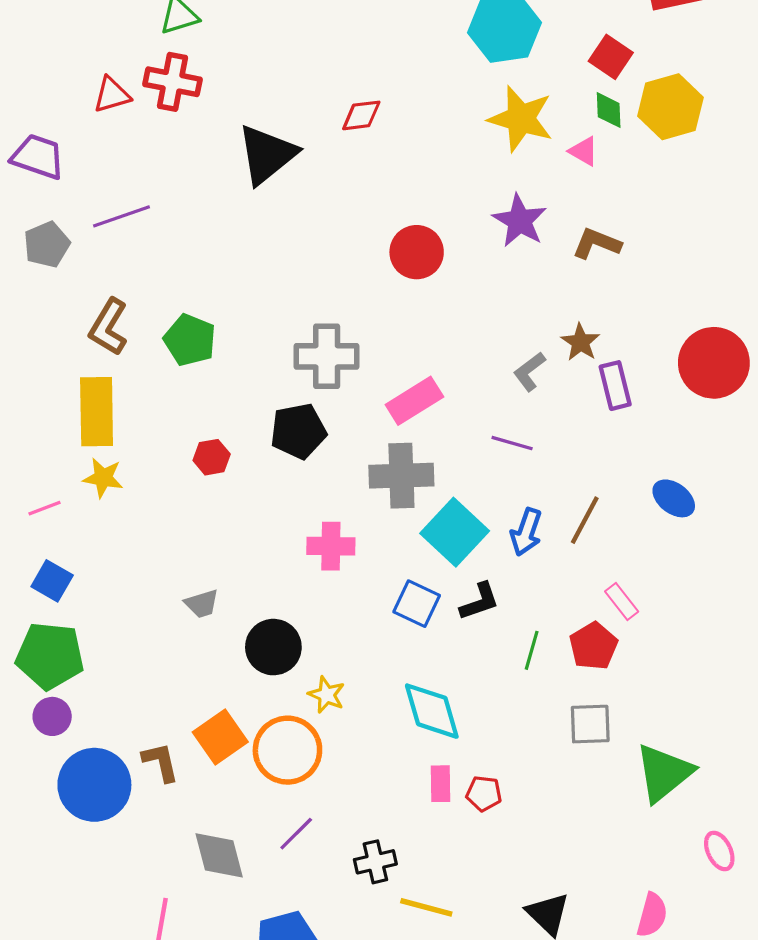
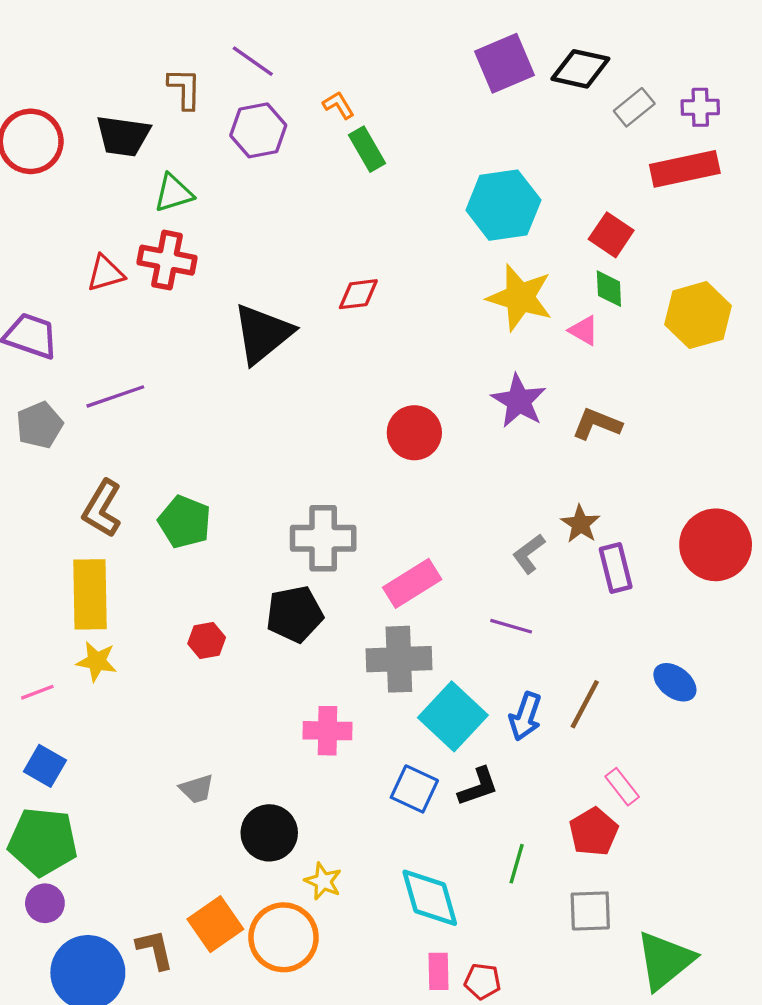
yellow hexagon: (670, 107) -> (698, 315), moved
green line: (532, 650) -> (517, 864), moved

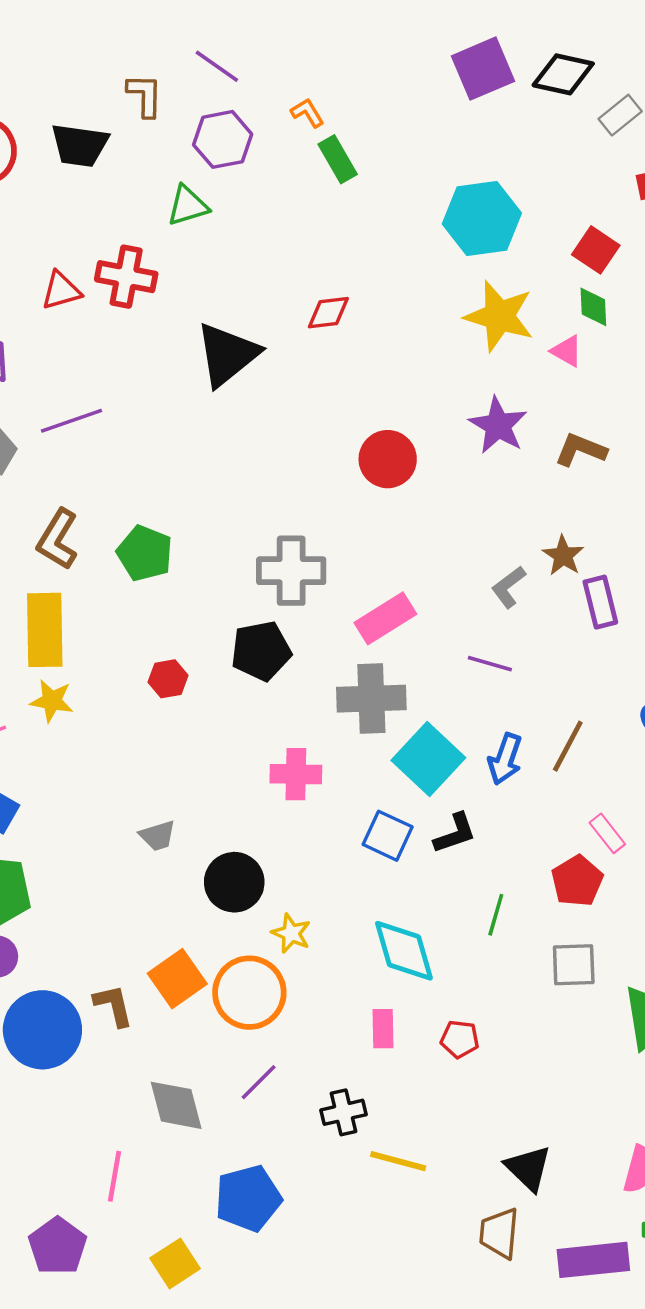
green triangle: (174, 193) -> (188, 206), moved
pink rectangle: (439, 971) -> (383, 1029), moved

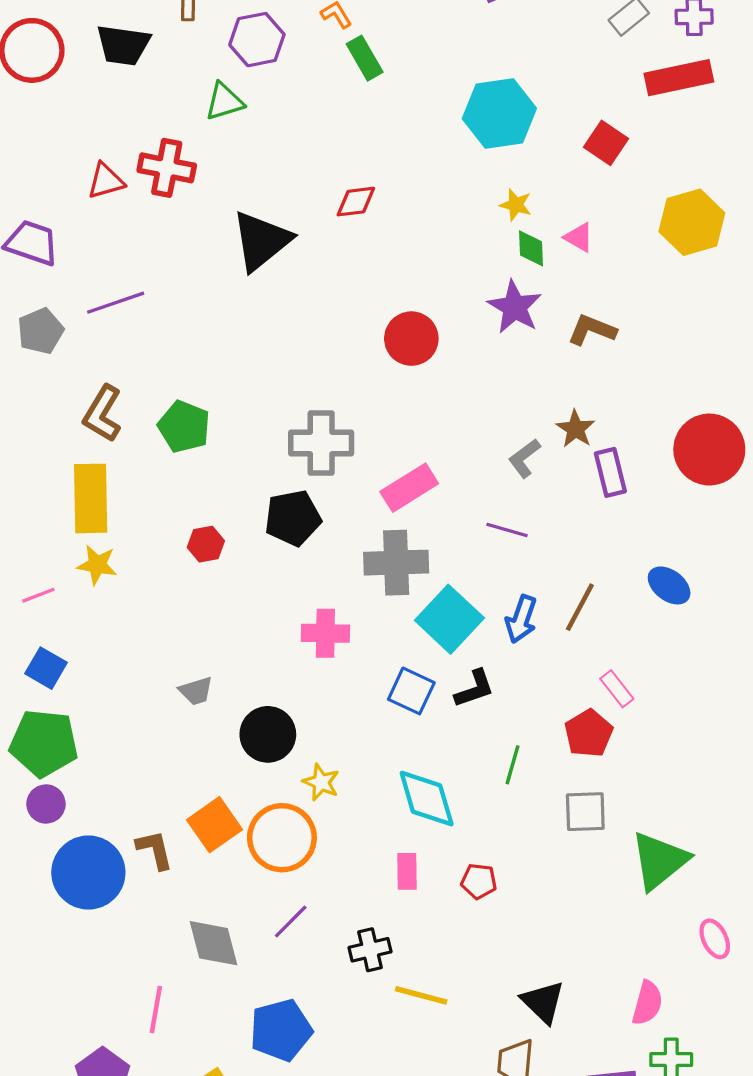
green diamond: (593, 307) -> (531, 248), moved
yellow star: (499, 316) -> (516, 205), size x0.5

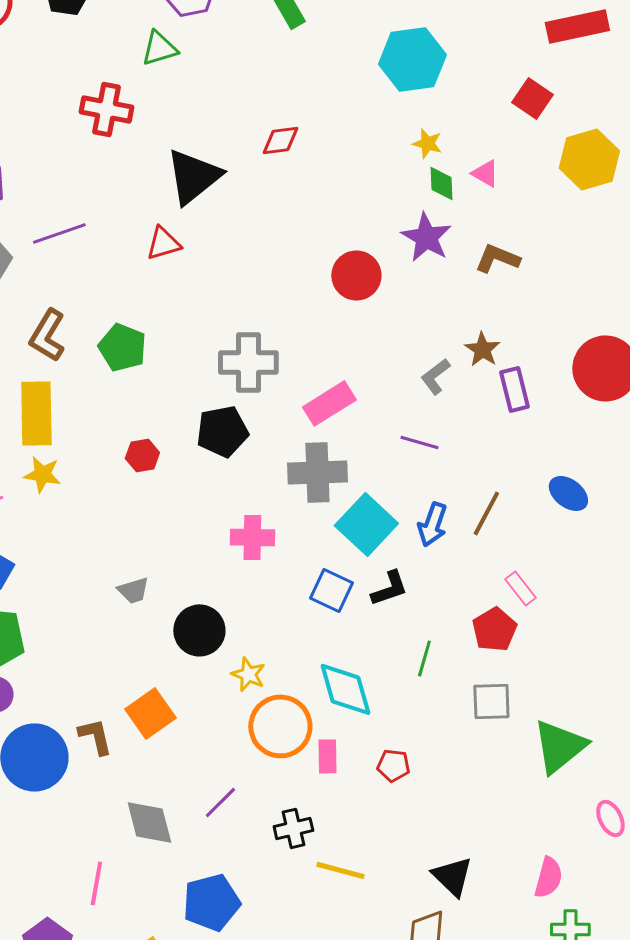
red square: (606, 143) -> (532, 98), moved
red triangle: (106, 181) -> (163, 243), moved
red circle: (411, 339) -> (356, 275), moved
orange circle: (282, 838) -> (280, 726), moved

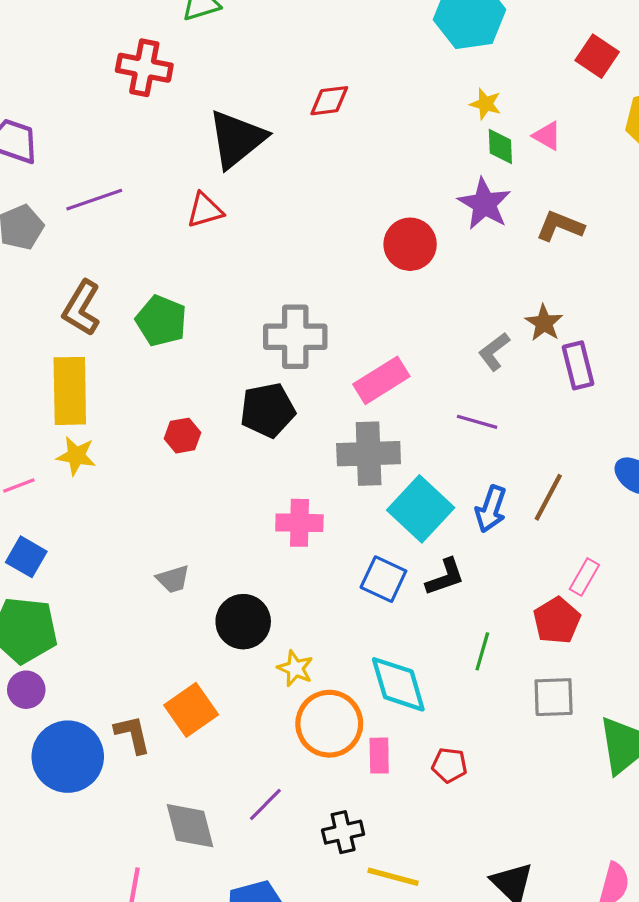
pink rectangle: (520, 588) -> (584, 577), turned 68

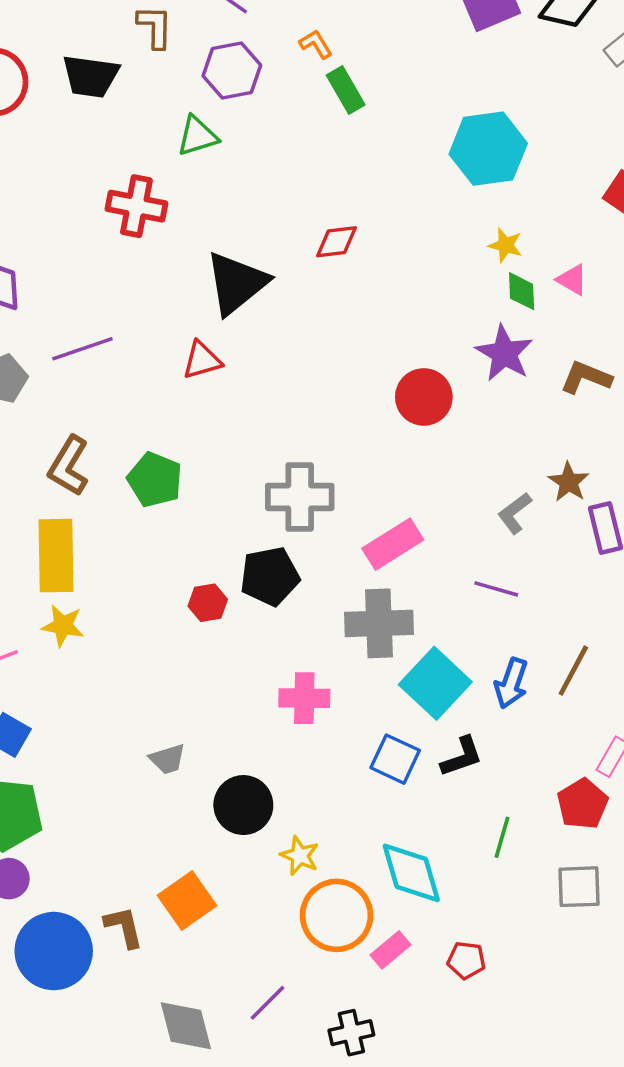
red hexagon: (183, 436) -> (208, 603), moved
pink rectangle: (379, 756) -> (390, 950), turned 51

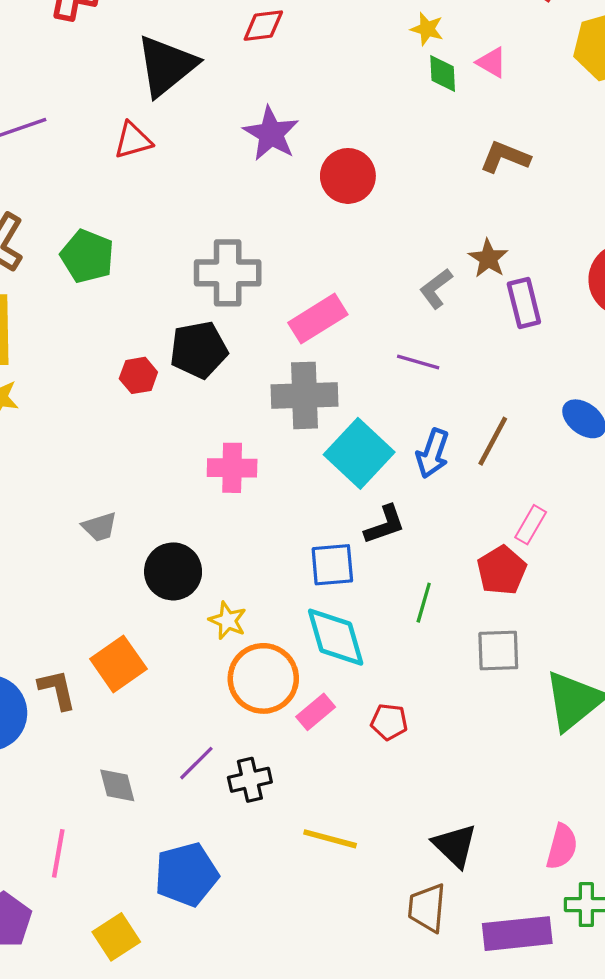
purple star: (504, 353) -> (271, 134), moved
blue square: (395, 759) -> (332, 565), moved, turned -30
gray diamond: (186, 1026) -> (117, 785), size x0.7
black cross: (351, 1033) -> (250, 780), moved

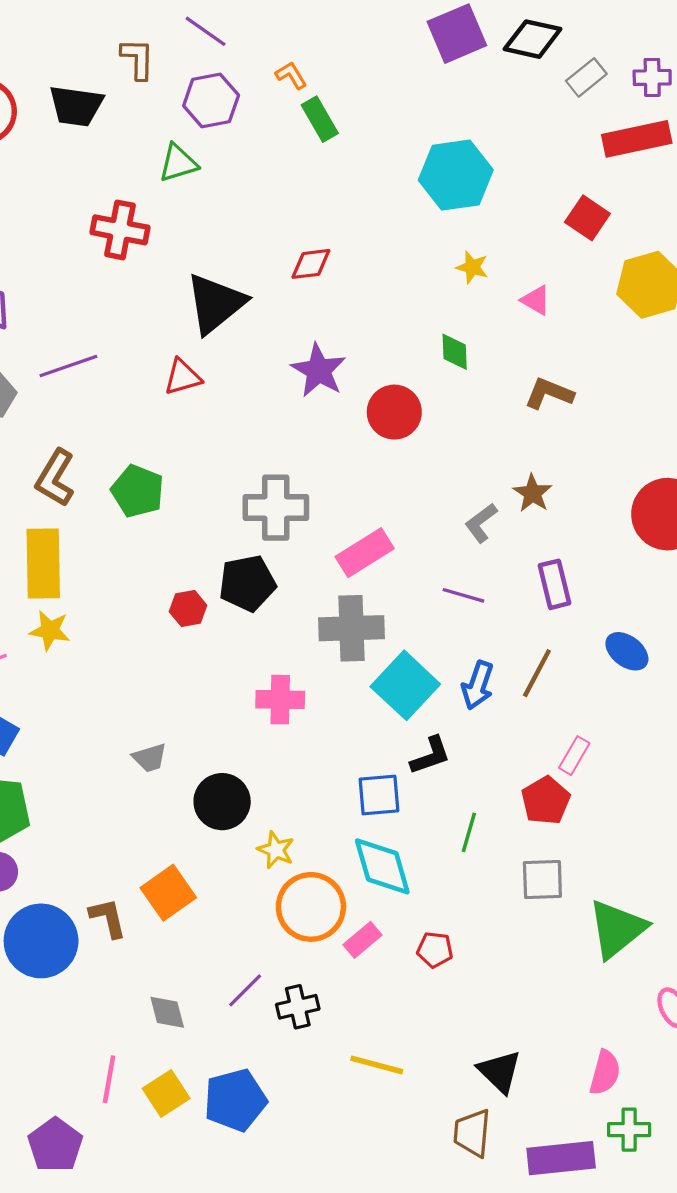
green diamond: (443, 73) -> (455, 352), moved
purple rectangle: (524, 303) -> (554, 584), moved
yellow square: (116, 937) -> (166, 1093), moved

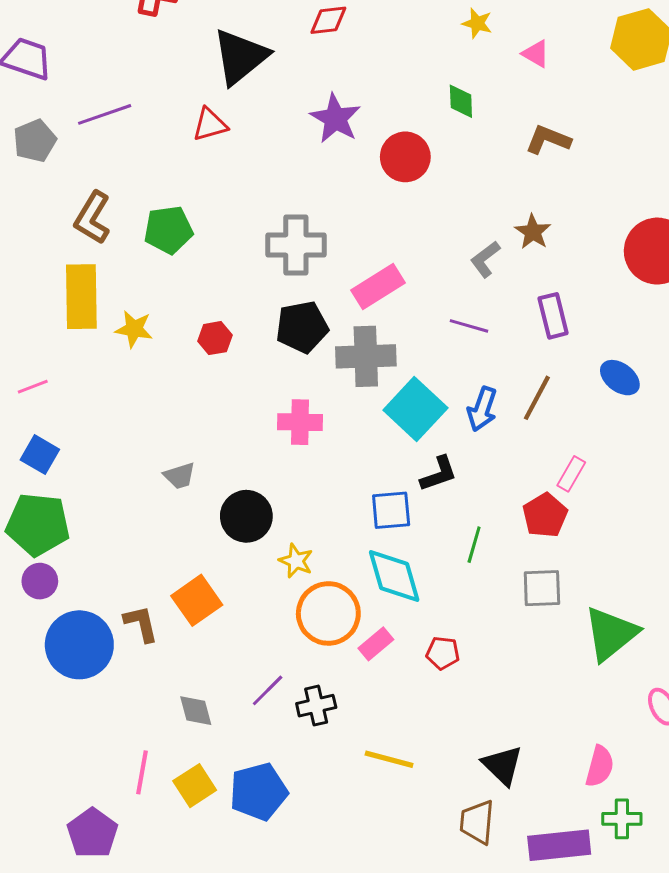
green pentagon: (138, 491) -> (168, 230), turned -30
black pentagon: (247, 583) -> (302, 327), moved
yellow star: (50, 630) -> (134, 329), moved

